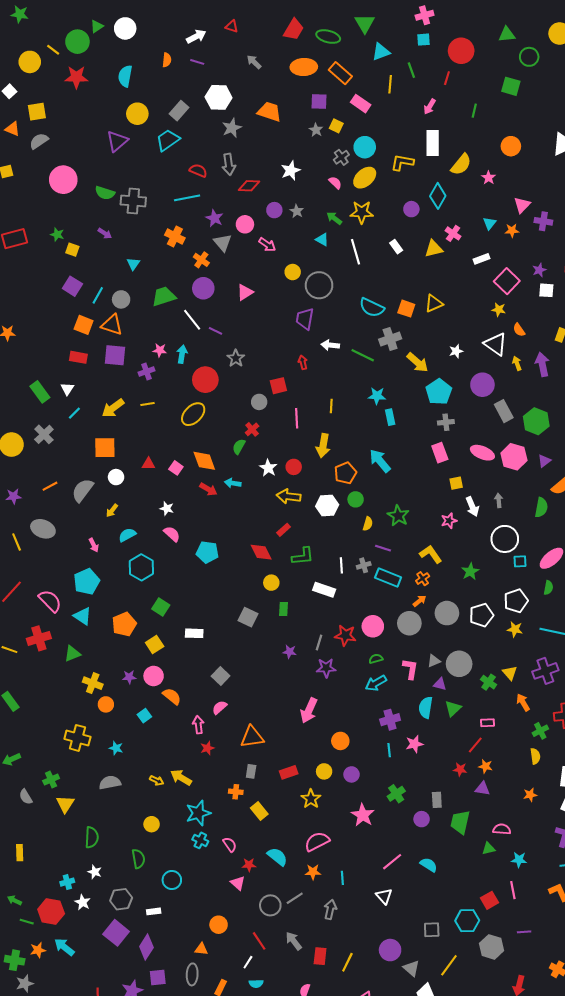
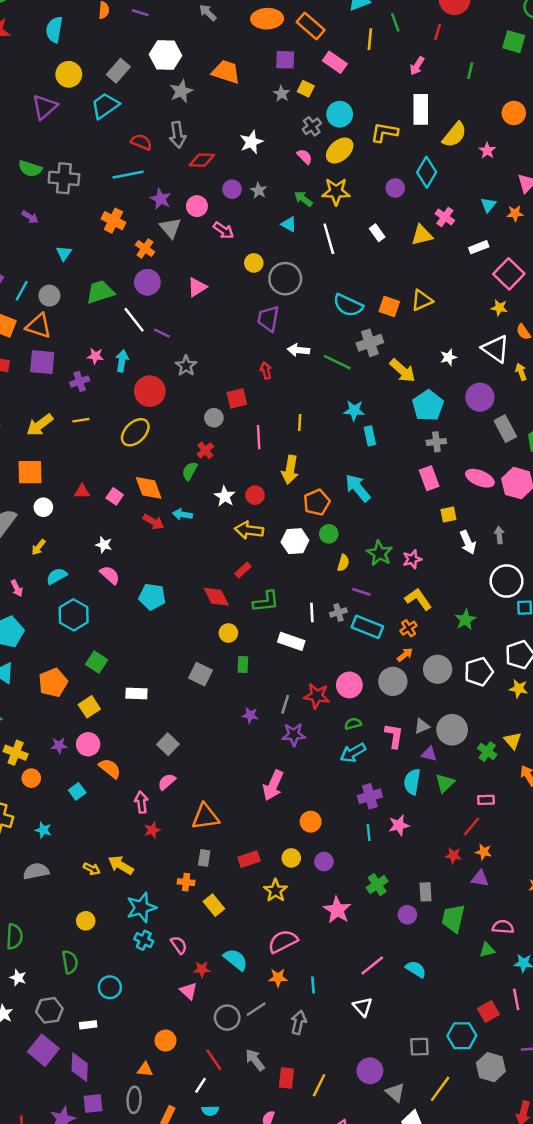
pink star: (449, 521) -> (412, 559), moved
purple diamond: (146, 947) -> (80, 1067), turned -30

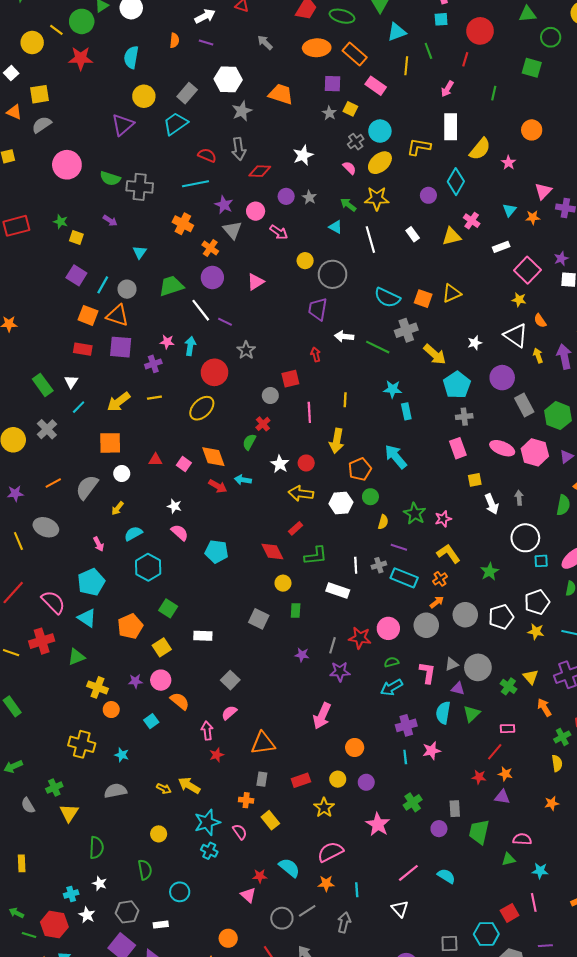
pink semicircle: (179, 945) -> (240, 832), moved

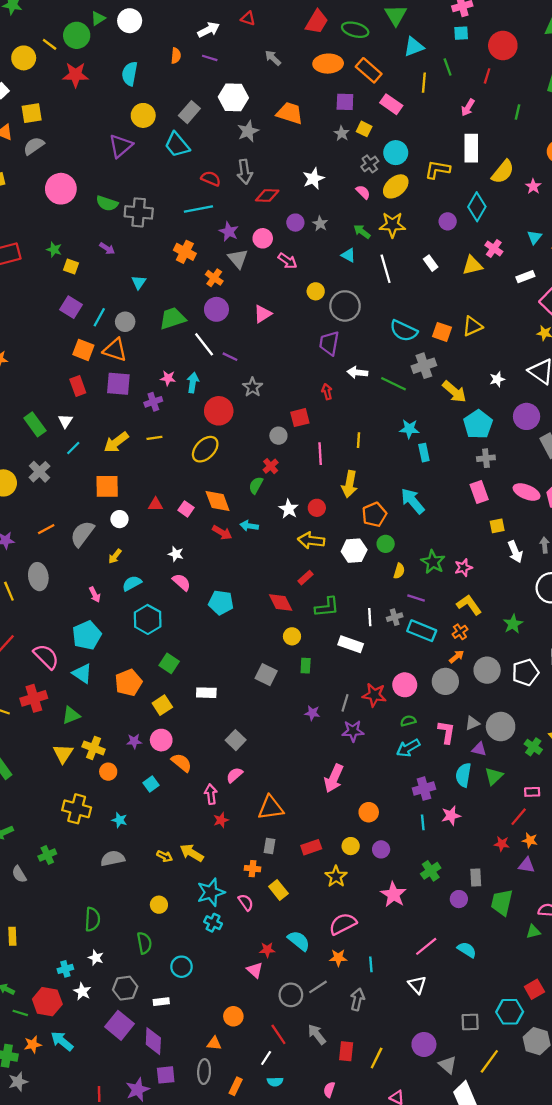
cyan trapezoid: (175, 124) -> (177, 145), turned -95
red rectangle: (83, 349) -> (78, 386), turned 60
gray ellipse: (46, 527) -> (38, 577), turned 60
yellow triangle: (69, 813) -> (63, 754), moved

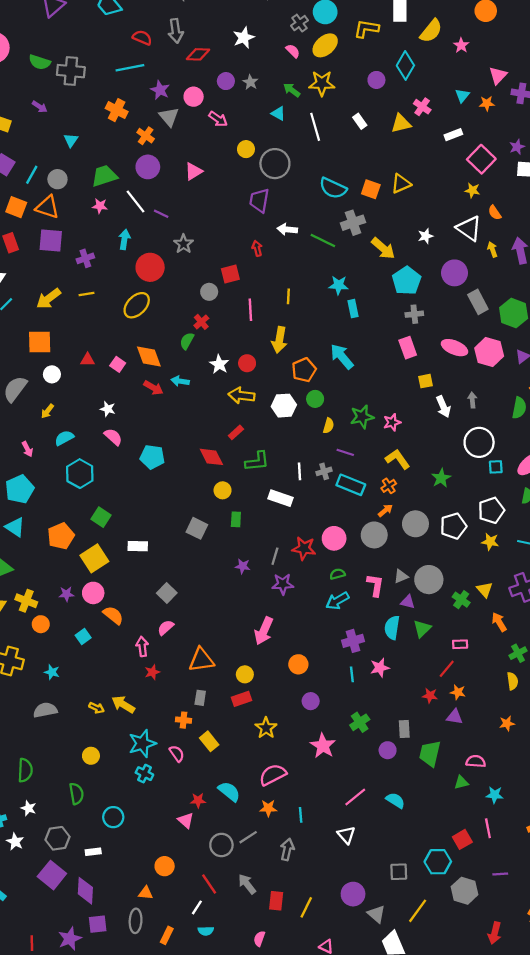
pink star: (168, 378) -> (100, 206), moved
green star: (433, 562) -> (362, 417), turned 30
yellow square: (162, 705) -> (94, 558), size x1.4
yellow circle: (351, 846) -> (245, 674), moved

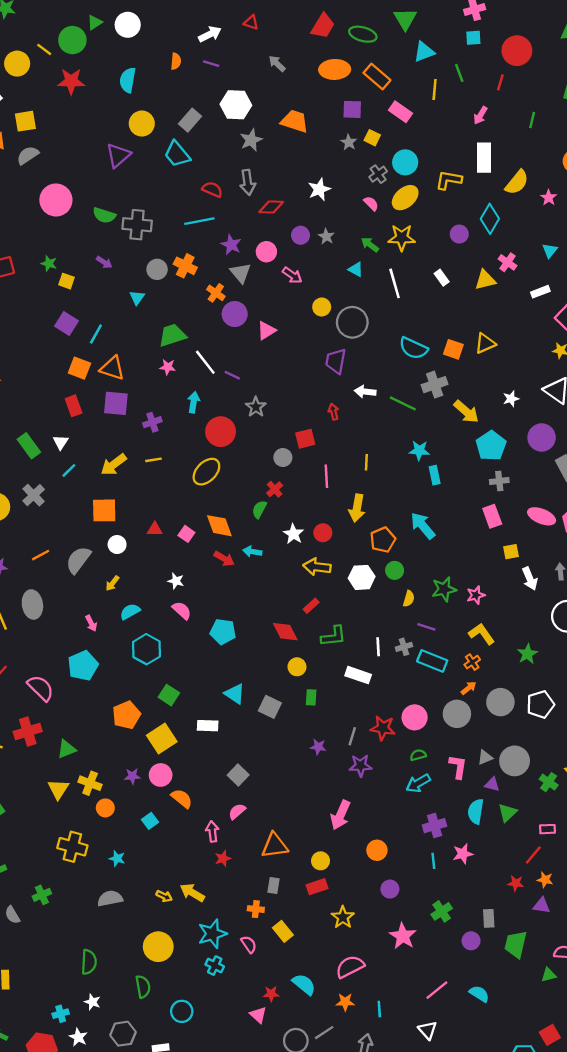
purple circle: (148, 167) -> (235, 314), moved
gray circle: (57, 179) -> (157, 269), moved
cyan triangle: (15, 527) -> (235, 694), moved
yellow circle: (91, 756) -> (158, 947), size x1.6

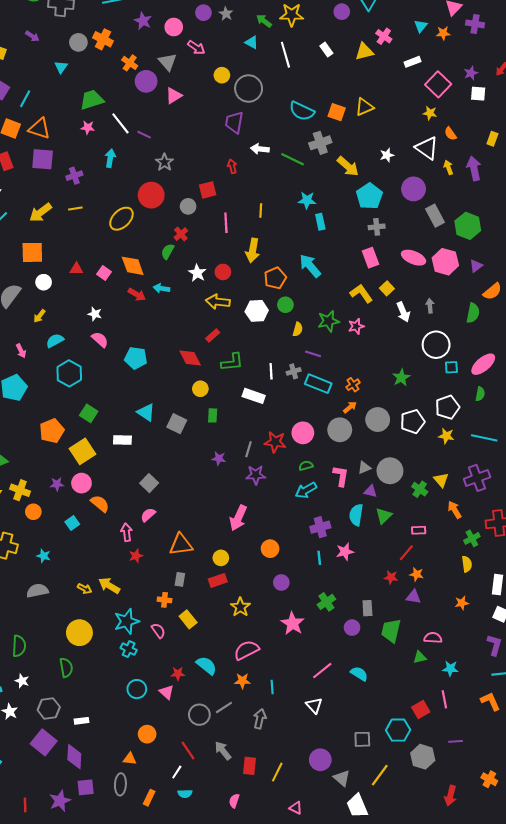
gray triangle: (241, 273) -> (168, 62), moved
red circle: (221, 432) -> (151, 195), moved
yellow square: (511, 552) -> (387, 288), turned -32
yellow L-shape: (482, 634) -> (361, 293), moved
cyan circle: (182, 1011) -> (137, 689), moved

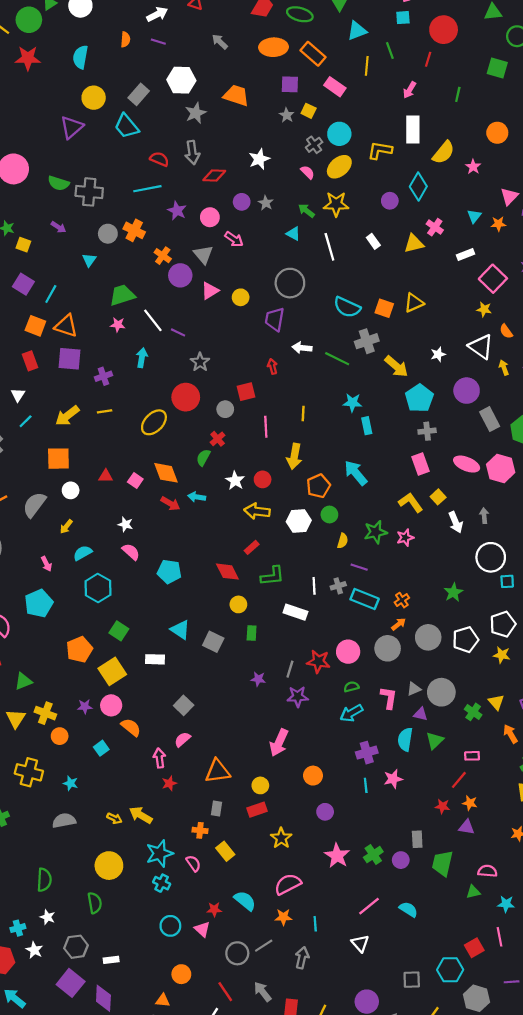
yellow circle: (222, 75) -> (241, 297), moved
green cross: (326, 602) -> (373, 855), moved

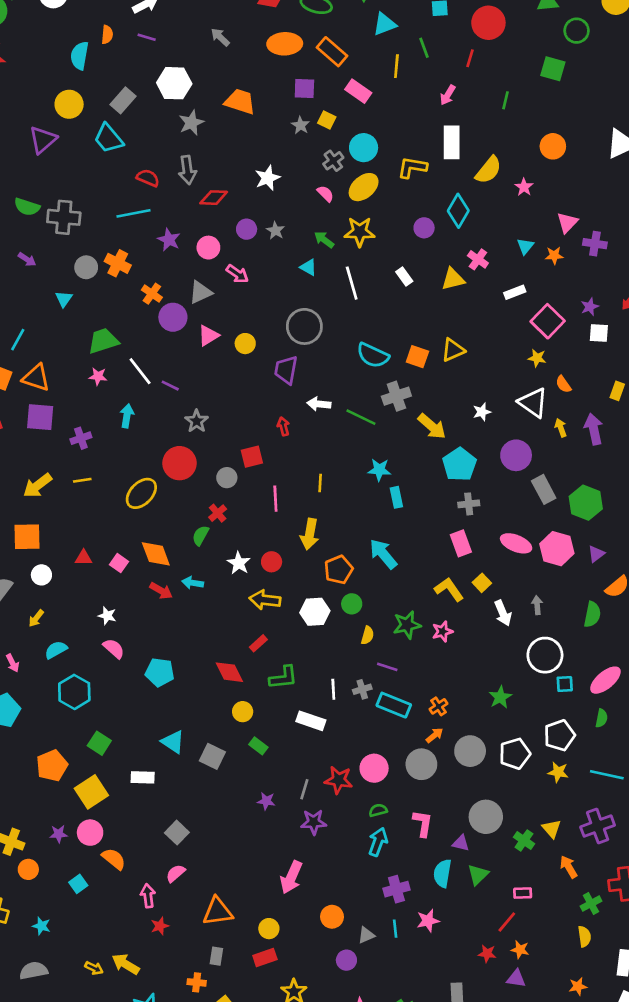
cyan semicircle: (80, 57) -> (80, 56), moved
gray triangle: (203, 255) -> (201, 292), turned 45
green rectangle: (252, 633) -> (258, 746), turned -56
gray triangle: (414, 689) -> (366, 935), moved
cyan arrow: (351, 713) -> (378, 842), turned 140

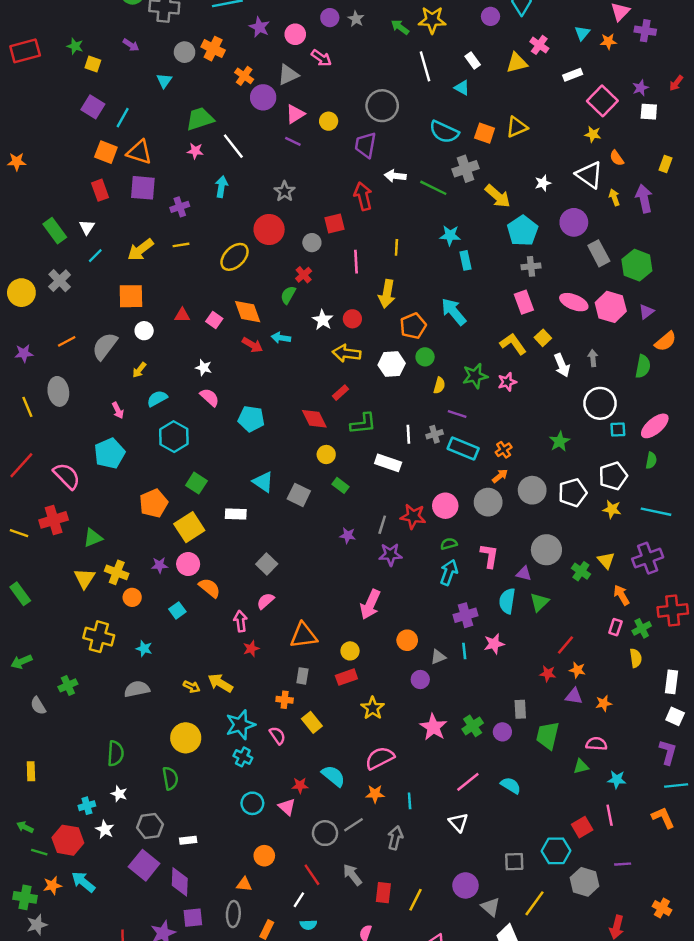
cyan triangle: (308, 267) -> (462, 88), moved
purple line: (170, 386) -> (293, 141), moved
red arrow: (283, 426) -> (363, 196), size x1.6
pink rectangle: (523, 893) -> (615, 627), moved, turned -70
orange star: (578, 986) -> (604, 703), moved

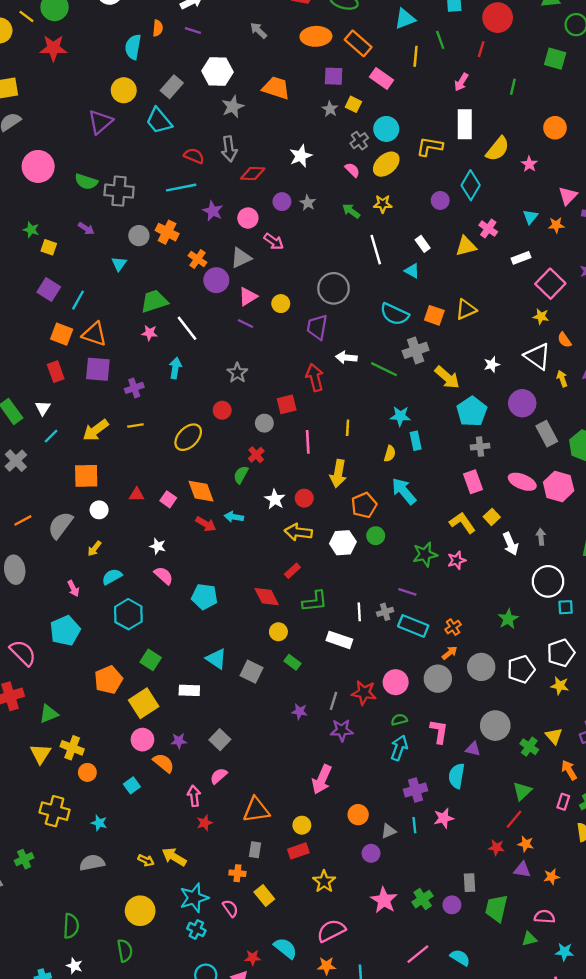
yellow star: (432, 20) -> (383, 204), size x0.7
red circle: (269, 229) -> (222, 410), size x0.6
yellow semicircle: (439, 385) -> (390, 454), moved
purple star: (160, 565) -> (179, 741), moved
green triangle: (539, 602) -> (522, 791), moved

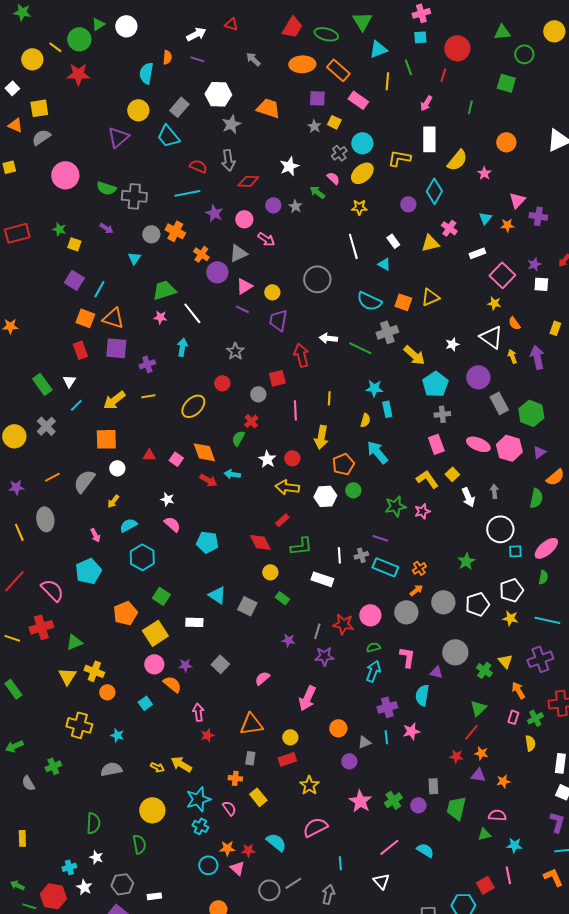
green arrow: (351, 211) -> (317, 192), moved
purple trapezoid: (317, 327) -> (278, 320), moved
pink semicircle: (219, 776) -> (262, 678), moved
orange star: (326, 966) -> (227, 848), moved

